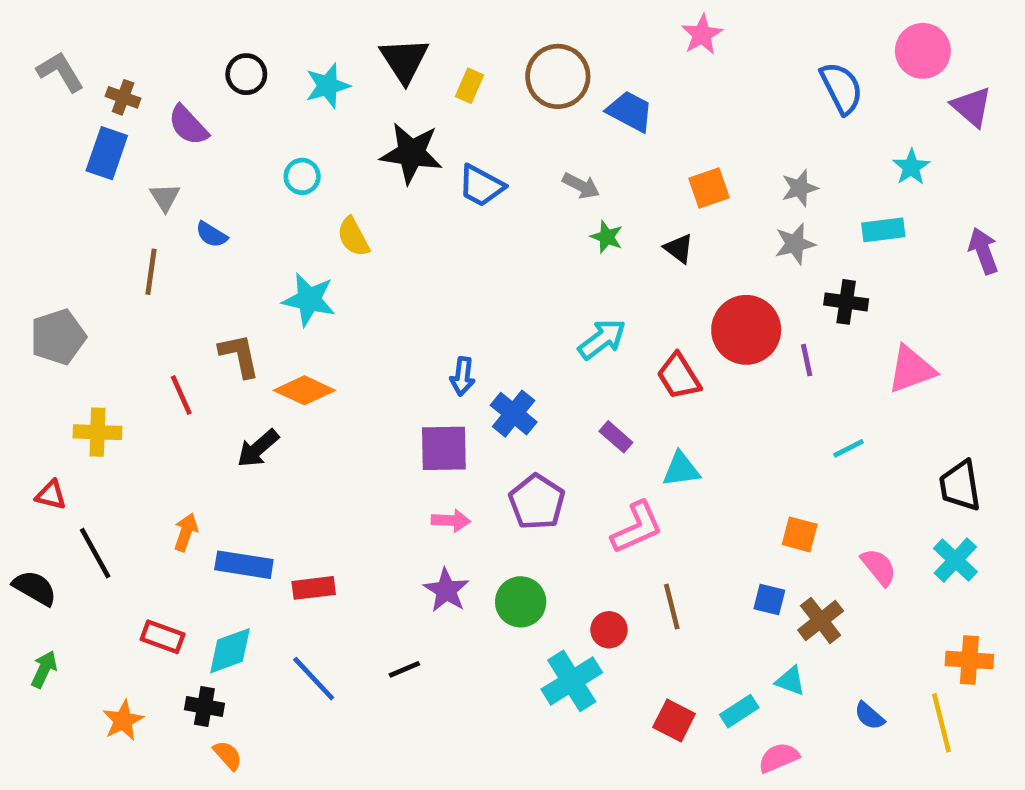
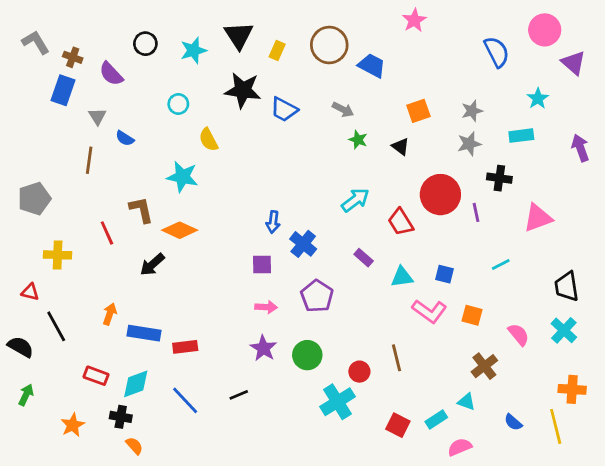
purple square: (444, 448) -> (262, 265), size x0.7
pink L-shape: (637, 527) -> (429, 311), moved, turned 60
blue square: (769, 600) -> (445, 274), moved

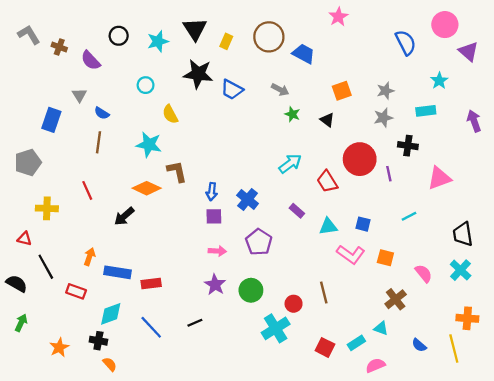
blue rectangle: (63, 90) -> (51, 120), moved
brown line: (89, 160) -> (98, 142), moved
brown L-shape: (141, 210) -> (177, 171), moved
blue arrow: (273, 222) -> (212, 192), moved
red rectangle: (96, 376) -> (76, 291), moved

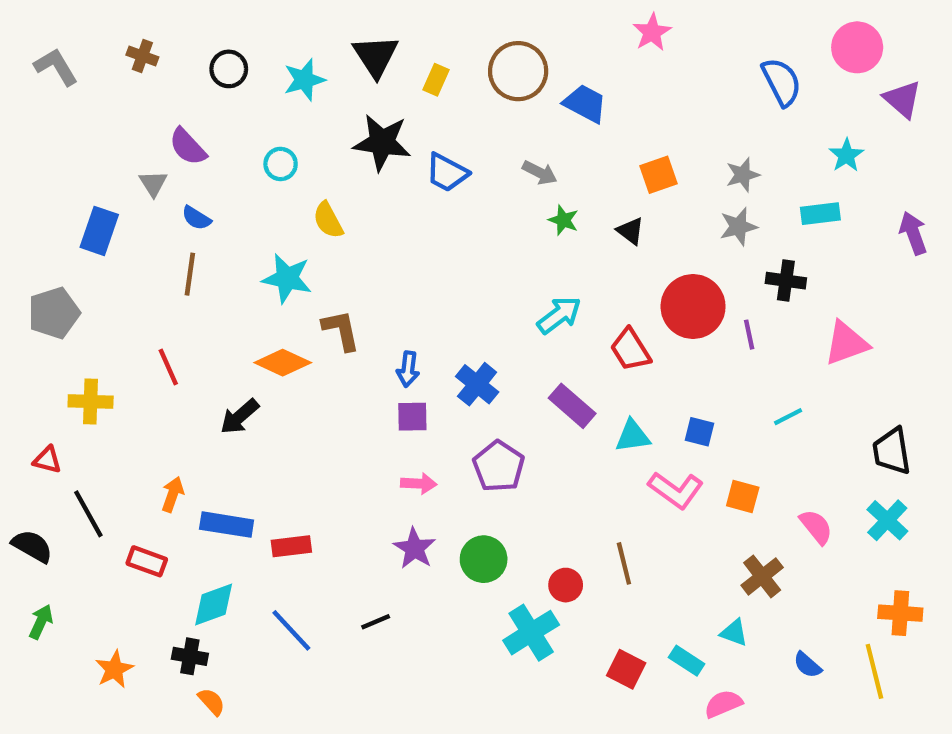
brown cross: (59, 47) -> (142, 56), moved
purple semicircle: (91, 60) -> (188, 147), moved
purple rectangle: (297, 211) -> (572, 406), size x1.5
cyan rectangle: (356, 343) -> (687, 661), turned 66

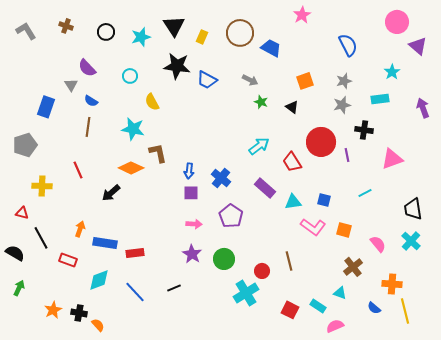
blue semicircle: (782, 82) -> (348, 45), moved
orange cross: (900, 613) -> (392, 284), moved
black cross: (190, 656) -> (79, 313), moved

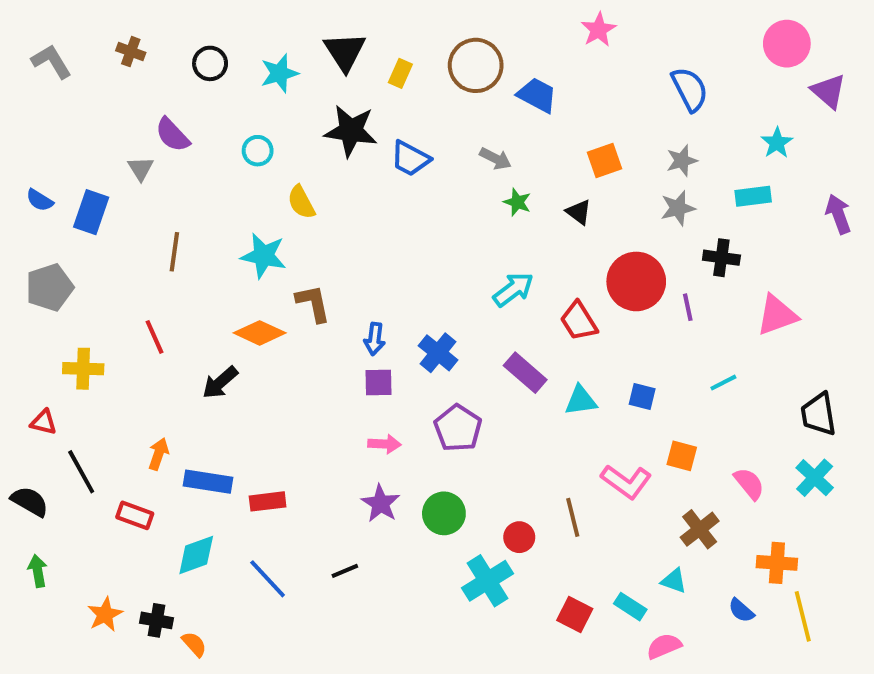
blue semicircle: (91, 101) -> (40, 200), moved
pink L-shape: (313, 227) -> (626, 482), moved
green arrow: (19, 288) -> (38, 571), turned -35

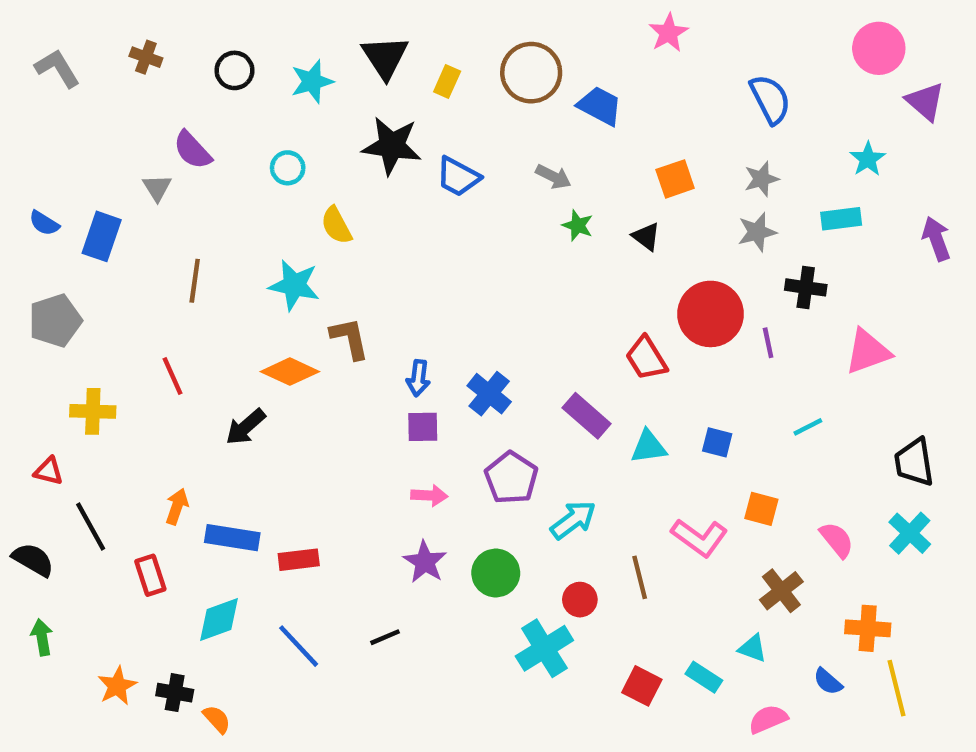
cyan arrow: (513, 289) -> (573, 520), moved
red rectangle: (135, 515) -> (150, 575), turned 52
pink semicircle: (664, 646) -> (768, 719), moved

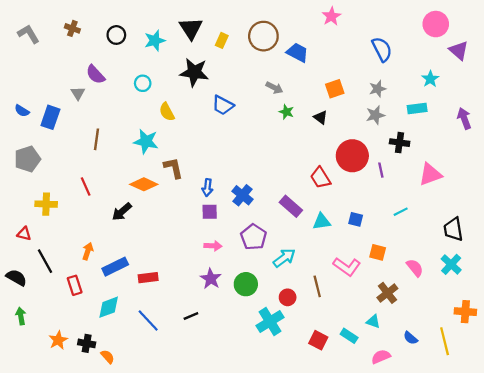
blue trapezoid: (458, 177) -> (223, 105), moved
blue rectangle: (232, 538) -> (115, 267), turned -35
orange cross: (868, 628) -> (465, 312), moved

